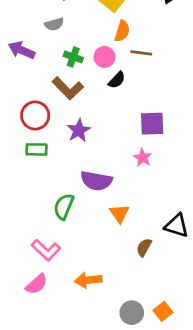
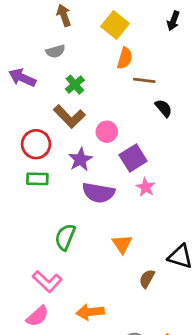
green cross: (73, 57) -> (75, 85), turned 30
pink circle: (105, 57) -> (107, 132), moved
black semicircle: (117, 80) -> (164, 108), moved, turned -84
purple square: (152, 124) -> (133, 158), moved, turned -30
purple semicircle: (96, 181) -> (98, 193), moved

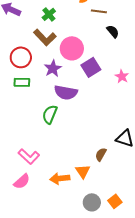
pink circle: (107, 132) -> (72, 48), size x1.5
pink star: (146, 187) -> (122, 76), moved
green semicircle: (65, 237) -> (50, 114), moved
orange triangle: (122, 244) -> (83, 171), moved

